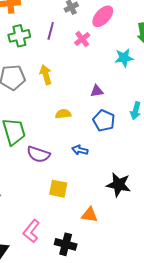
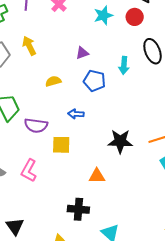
yellow square: (58, 189) -> (61, 145), moved
pink L-shape: (31, 231) -> (29, 170), moved

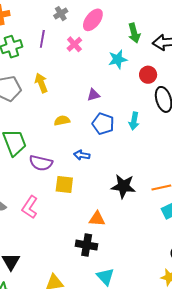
red circle: (135, 17) -> (148, 75), moved
cyan arrow: (124, 65) -> (134, 121), moved
black cross: (78, 209) -> (87, 245), moved

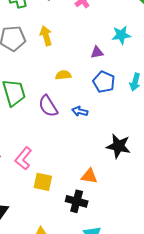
cyan star: (118, 59) -> (121, 35), moved
purple semicircle: (41, 163) -> (48, 106), moved, turned 40
yellow square: (64, 185) -> (43, 182), moved

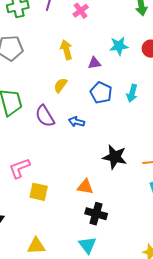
yellow arrow: (46, 36) -> (66, 50), moved
yellow semicircle: (63, 75) -> (60, 85), turned -49
pink L-shape: (23, 158) -> (19, 168), turned 30
black cross: (77, 201) -> (96, 214), moved

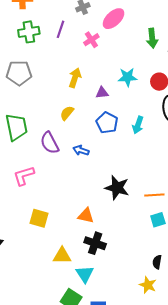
yellow arrow: (66, 50) -> (75, 78), turned 30
pink L-shape: (19, 168) -> (24, 176), moved
yellow triangle: (36, 246) -> (62, 256), moved

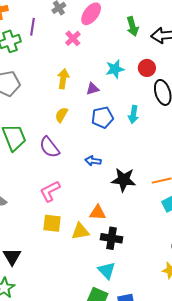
purple line: (61, 29) -> (32, 27), moved
blue pentagon: (107, 123) -> (103, 117), turned -30
blue arrow: (81, 150) -> (93, 161), moved
pink L-shape: (24, 176) -> (50, 191), moved
yellow triangle: (62, 256) -> (80, 231), moved

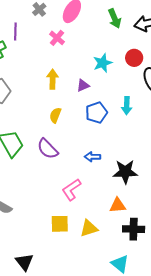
pink L-shape: (50, 191) -> (71, 190), moved
orange triangle: (98, 213) -> (118, 205), moved
black cross: (112, 238) -> (134, 229), moved

